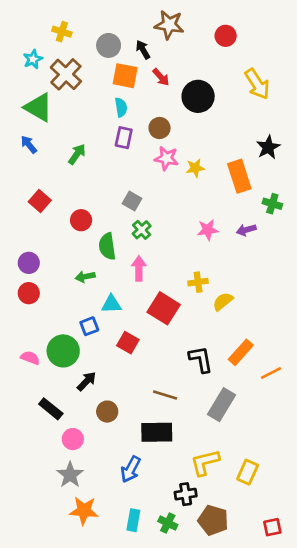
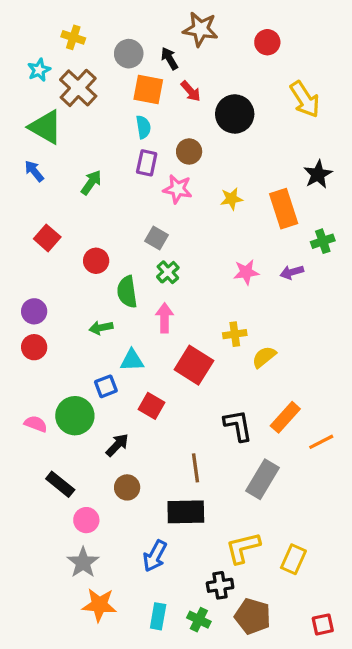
pink star: (166, 158) -> (178, 189), moved
green cross: (272, 204) -> (323, 241), turned -36
black arrow: (87, 381) -> (117, 445), moved
brown line: (165, 395) -> (196, 468), turned 65

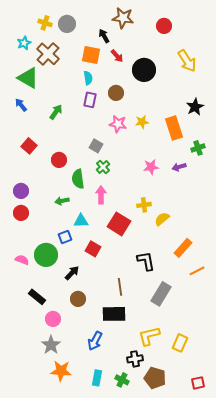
gray circle: (129, 54) -> (67, 24), moved
pink star: (178, 189) -> (118, 124), moved
orange rectangle: (285, 417) -> (183, 248), moved

